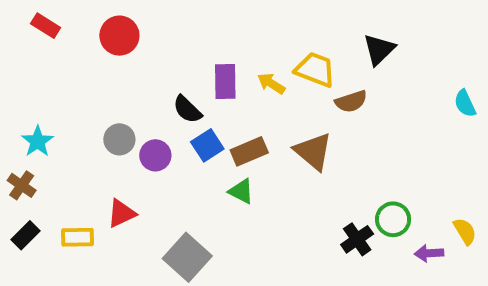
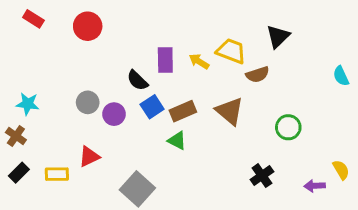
cyan star: (38, 141) -> (28, 104), turned -30
green circle: (393, 219) -> (288, 127), moved

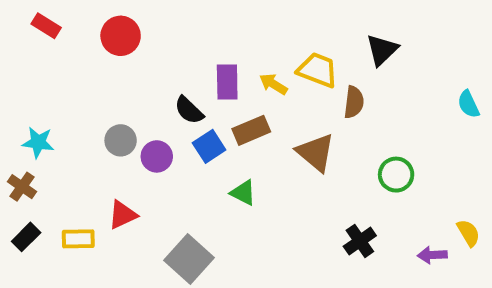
brown semicircle: (258, 75) -> (354, 102), turned -65
brown rectangle: (183, 111) -> (251, 130), moved

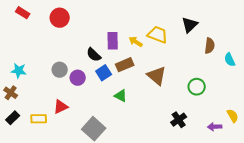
brown semicircle: (354, 102) -> (210, 46), moved
cyan semicircle: (468, 104) -> (230, 60), moved

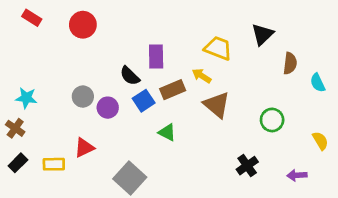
yellow arrow: (136, 42) -> (202, 76), moved
yellow semicircle: (233, 116) -> (320, 141), moved

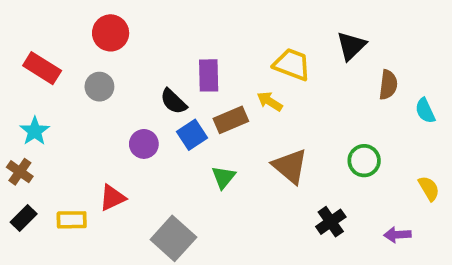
red rectangle: (32, 18) -> (42, 68), moved, size x1.4
gray circle: (83, 97) -> (99, 87), moved
cyan star: (26, 98) -> (35, 131), turned 30
brown triangle: (217, 105) -> (290, 166), moved
green triangle: (167, 132) -> (223, 177), turned 42

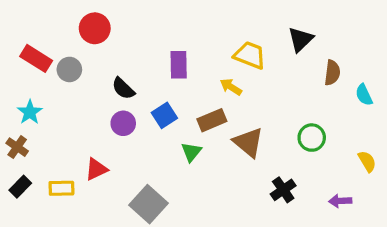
gray circle: (99, 87) -> (69, 69), moved
black semicircle: (173, 101) -> (123, 88), moved
brown rectangle: (231, 120) -> (212, 120), moved

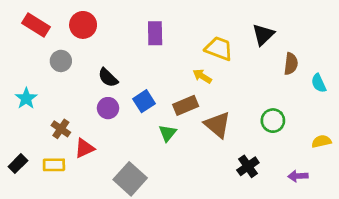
red rectangle: (36, 58) -> (36, 25), moved
purple rectangle: (179, 65) -> (155, 33), moved
brown cross: (17, 147) -> (61, 129), moved
yellow semicircle: (367, 161) -> (321, 141), turned -72

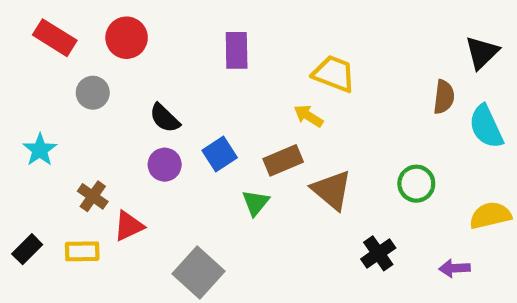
black triangle: (263, 35) -> (482, 53), moved
cyan semicircle: (319, 83) -> (486, 127), size x1.5
yellow semicircle: (321, 141) -> (490, 215), size x1.4

